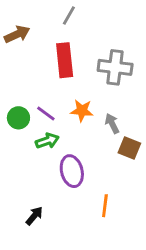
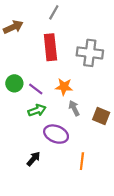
green circle: (18, 118) -> (14, 83), moved
gray arrow: (112, 124) -> (74, 108), moved
purple ellipse: (72, 171) -> (56, 134), turned -55
black arrow: (34, 216) -> (34, 159), moved

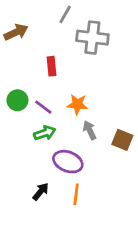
red rectangle: (50, 47) -> (52, 66), moved, size x0.6
gray cross: (90, 53) -> (92, 38), moved
orange line: (82, 161) -> (76, 194), moved

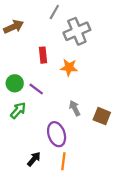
gray cross: (92, 38) -> (77, 31), turned -30
orange star: (77, 104) -> (69, 67), moved
green arrow: (45, 133) -> (18, 110), moved, turned -30
purple ellipse: (68, 162) -> (57, 134), turned 50

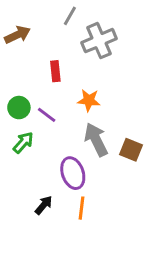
orange star: (69, 67) -> (89, 100), moved
gray arrow: (75, 108) -> (96, 140), size x1.6

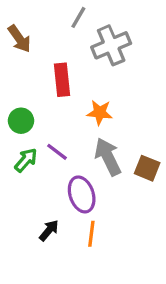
brown arrow: (17, 35) -> (19, 39), turned 80
red rectangle: (55, 71) -> (62, 80), size x1.4
purple line: (47, 115) -> (57, 152), moved

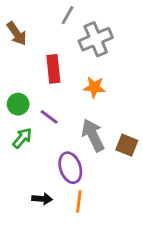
orange star: (100, 113) -> (94, 87), moved
purple line: (57, 152) -> (49, 117), moved
black arrow: (49, 230) -> (42, 199), turned 54

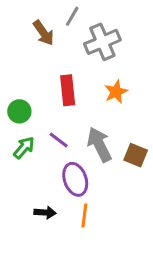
brown arrow: (17, 34) -> (44, 33), moved
red rectangle: (53, 69) -> (68, 90), moved
orange star: (94, 87) -> (116, 92), moved, turned -30
purple line: (49, 117) -> (59, 140), moved

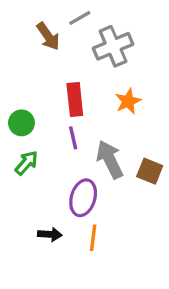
gray line: (72, 16) -> (80, 18), turned 30
purple line: (59, 140) -> (73, 138), moved, turned 40
purple ellipse: (75, 179) -> (83, 198), turned 36

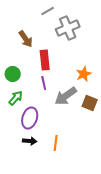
brown arrow: (48, 36) -> (26, 39), moved
orange star: (128, 101) -> (84, 74), moved
gray arrow: (110, 159) -> (66, 96), turned -100
purple ellipse: (83, 198) -> (30, 118), moved

